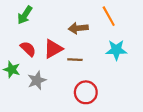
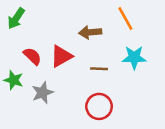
green arrow: (25, 15) -> (16, 18), moved
brown line: (75, 60) -> (99, 69), moved

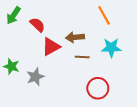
brown arrow: (90, 32) -> (75, 37), moved
red semicircle: (32, 56) -> (37, 25), moved
red circle: (99, 106) -> (98, 88), moved

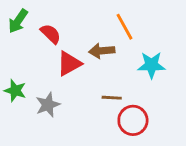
orange line: (104, 15) -> (124, 27), moved
brown line: (82, 57) -> (112, 98), moved

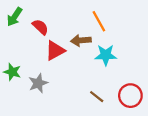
cyan star: (151, 65) -> (106, 55), moved
brown line: (112, 98) -> (97, 97), moved, turned 35
red circle: (133, 120) -> (130, 96), moved

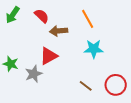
red semicircle: (40, 27) -> (42, 16), moved
brown arrow: (81, 40) -> (59, 31), moved
red triangle: (55, 51) -> (49, 56), moved

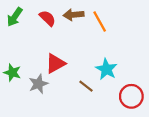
brown arrow: (59, 31) -> (74, 15), moved
cyan star: (94, 49) -> (106, 69), moved, turned 30
brown line: (86, 86) -> (86, 86), moved

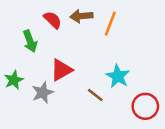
green arrow: (15, 17) -> (30, 41), moved, turned -54
orange line: (100, 22) -> (110, 24), turned 50
green star: (12, 73) -> (14, 80), turned 30

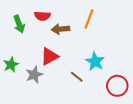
brown arrow: (81, 16) -> (61, 29), moved
red semicircle: (53, 20) -> (42, 16), turned 140
green arrow: (30, 41) -> (19, 24), moved

